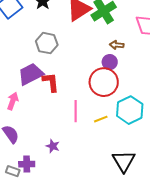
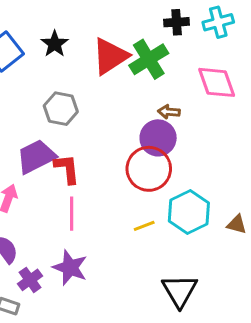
purple circle: (110, 62) -> (158, 138), size x1.5
pink line: (76, 111) -> (72, 214), moved
purple star: (53, 146) -> (70, 268), size x1.6
purple cross: (27, 164) -> (30, 280), moved, turned -35

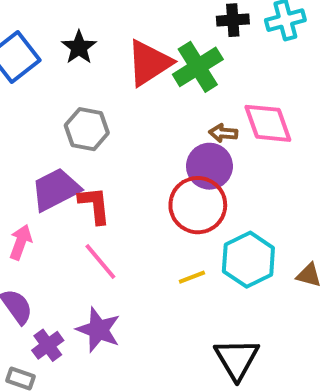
pink diamond: (217, 82) -> (268, 123), moved
pink line: (72, 214) -> (100, 262), turned -40

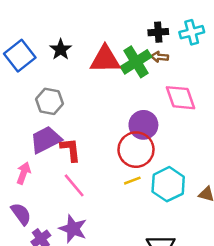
red triangle: (149, 63) -> (105, 59), turned 32
gray hexagon: (87, 129) -> (49, 101), moved
brown arrow: (223, 133) -> (159, 57), moved
yellow line: (192, 277) -> (132, 181), moved

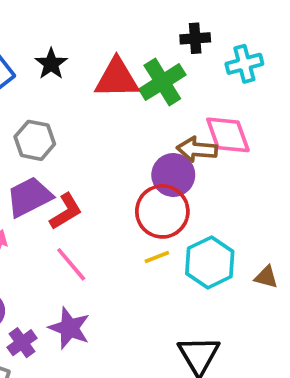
cyan cross: (192, 32) -> (244, 64), moved
brown arrow: (159, 57) -> (197, 149), moved, size x1.5
red L-shape: (70, 150) -> (66, 211), turned 65

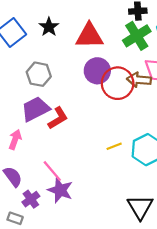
green cross: (162, 82) -> (137, 36), moved
purple circle: (173, 175) -> (97, 71), moved
red circle: (162, 211) -> (118, 83), moved
pink line: (71, 264) -> (52, 171), moved

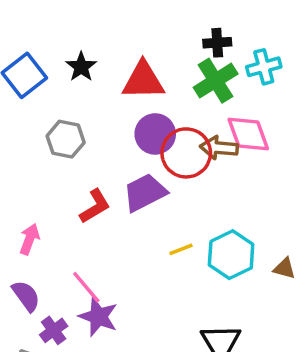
purple trapezoid: (35, 109) -> (145, 193), moved

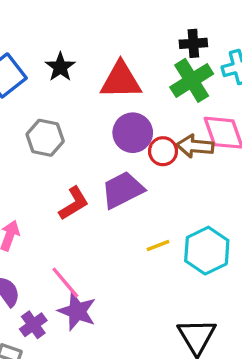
red circle: (186, 153) -> (163, 151), size x0.6

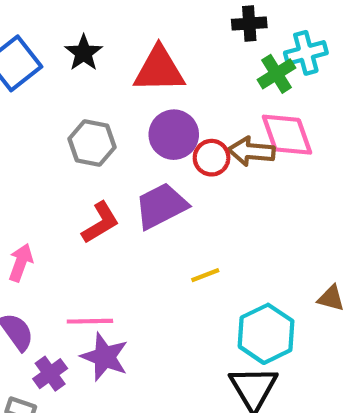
green cross: (192, 80) -> (277, 74), moved, size x0.7
gray hexagon: (45, 138) -> (92, 143), moved
cyan hexagon: (207, 251) -> (266, 334), moved
pink line: (65, 283) -> (90, 321), turned -51

